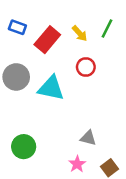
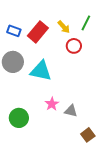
blue rectangle: (17, 27) -> (14, 31), moved
red circle: (86, 67) -> (74, 46), moved
pink star: (77, 164) -> (52, 104), moved

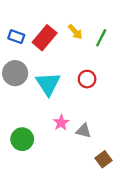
green line: (86, 23) -> (101, 38), moved
red circle: (74, 46) -> (87, 79), moved
cyan triangle: (41, 71) -> (48, 84), turned 45

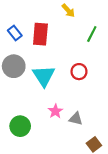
yellow arrow: (75, 32) -> (68, 11), moved
blue rectangle: (16, 37) -> (15, 33), turned 32
red rectangle: (45, 38) -> (40, 34), turned -35

